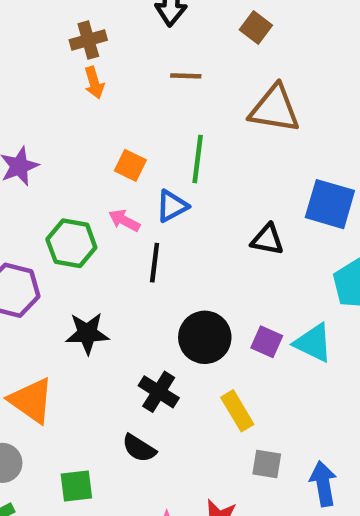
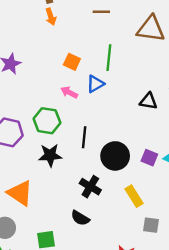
green hexagon: (71, 243) -> (47, 121), moved
black line: (155, 263) -> (84, 137), moved

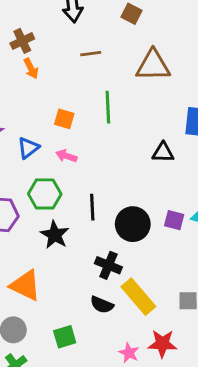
blue triangle: (95, 84) -> (28, 148), moved
black star: (50, 155) -> (55, 235), turned -30
yellow rectangle: (134, 196) -> (138, 297), moved, size x1.4

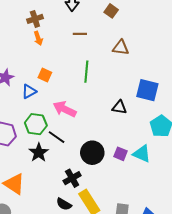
brown triangle: (153, 65) -> (121, 48), size x0.7
orange square: (64, 119) -> (45, 75), moved
pink arrow: (66, 156) -> (65, 109), moved, size x1.6
black line: (92, 207) -> (57, 137), moved, turned -60
black cross: (108, 265) -> (72, 178), turned 30

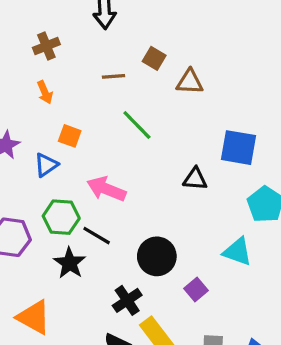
brown square: (111, 11) -> (154, 58), moved
brown line: (80, 34) -> (114, 76), moved
orange arrow: (38, 38) -> (45, 92), moved
green line: (86, 72) -> (137, 125), turned -45
purple square: (121, 154) -> (196, 290), moved, turned 32

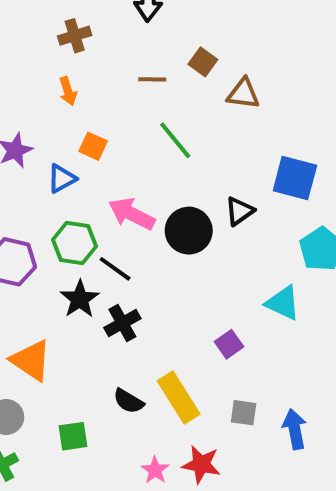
black triangle: (195, 179) -> (239, 211), turned -45
black circle: (157, 256) -> (189, 231), moved
black cross: (127, 300) -> (122, 323), moved

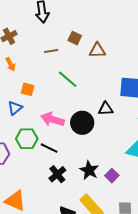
black triangle: (239, 211) -> (106, 109), turned 42
black star: (80, 299) -> (89, 170), moved

